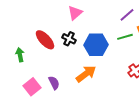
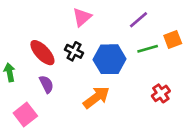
purple line: (127, 15) -> (138, 20), moved
purple semicircle: (54, 83) -> (46, 84), moved

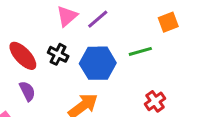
purple line: (138, 20) -> (98, 19), moved
orange square: (173, 39) -> (168, 22), moved

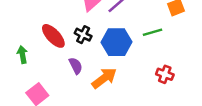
purple semicircle: (27, 91) -> (76, 66), moved
red cross: (155, 101) -> (165, 74), turned -35

